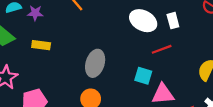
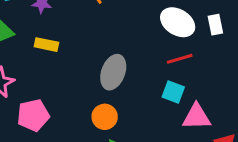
red line: (162, 49) -> (180, 59), moved

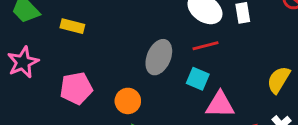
gray ellipse: (113, 72) -> (159, 57), moved
pink pentagon: (33, 115) -> (76, 88), moved

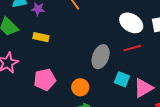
cyan square: (198, 79) -> (122, 79), moved
pink triangle: (220, 105) -> (143, 88), turned -30

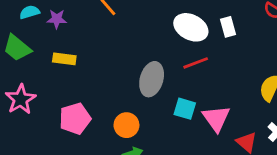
pink triangle: (143, 88) -> (216, 118), turned -30

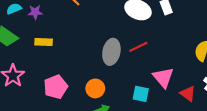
red line: (196, 63) -> (138, 47), moved
cyan square: (185, 109) -> (141, 94), moved

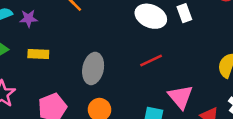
gray ellipse: (111, 52) -> (93, 69), moved

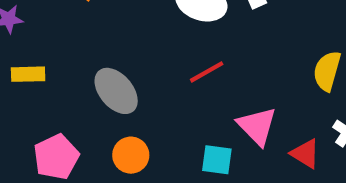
gray ellipse: (93, 69) -> (116, 91), turned -48

